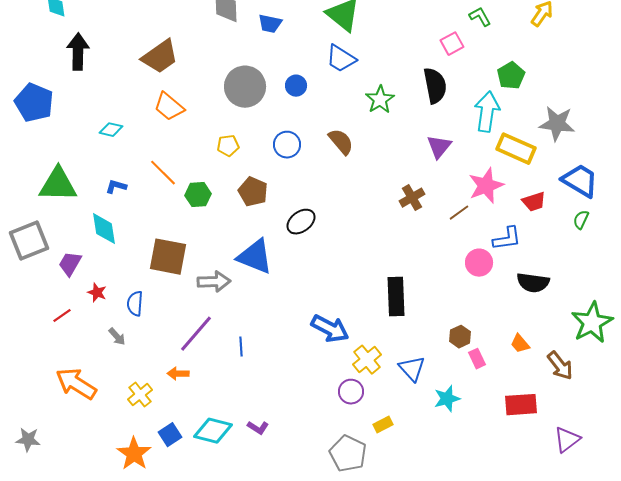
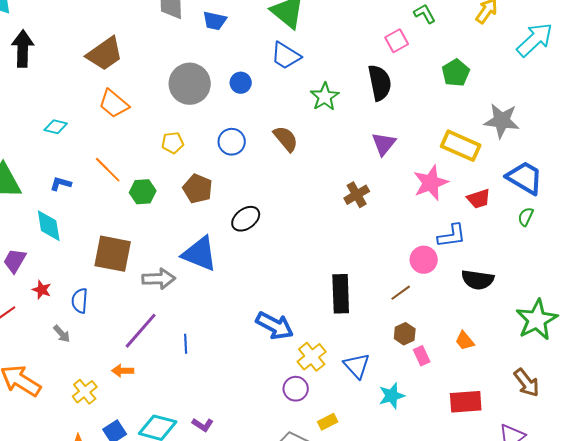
cyan arrow: (487, 112) -> (535, 40), moved, turned 39
brown line: (459, 213) -> (401, 293), moved
brown arrow: (560, 366) -> (527, 383), moved

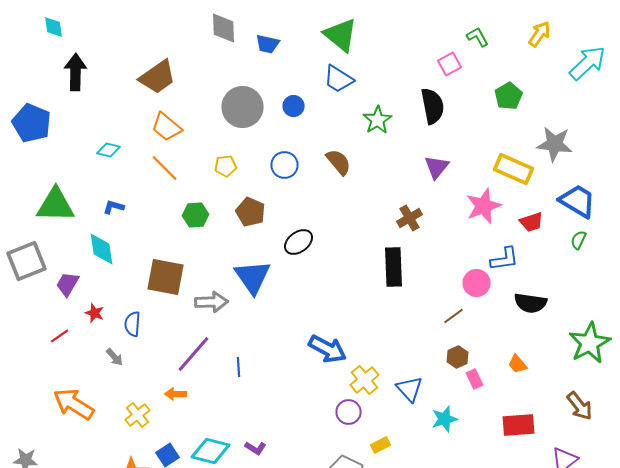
orange line: (108, 170) -> (164, 168), moved
blue triangle: (200, 254) -> (252, 277), turned 33
black rectangle: (341, 294) -> (394, 267), moved

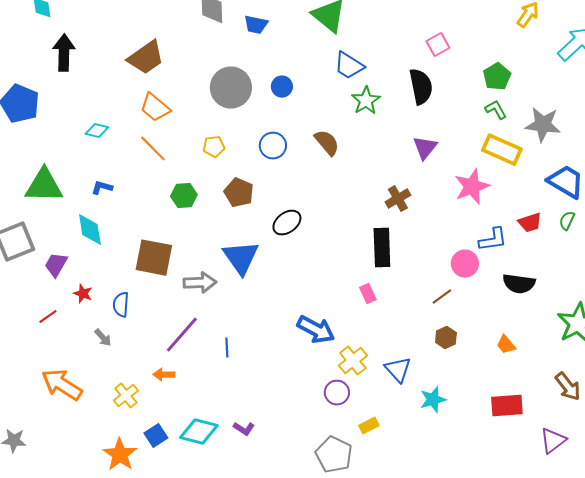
green L-shape: (478, 37) -> (496, 110), moved
blue trapezoid: (338, 79) -> (349, 66), moved
red trapezoid: (532, 222) -> (530, 223), moved
pink rectangle: (474, 379) -> (368, 294), moved

